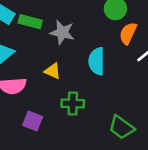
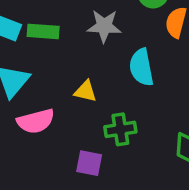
gray star: (62, 32) -> (104, 26), moved
purple square: (33, 121) -> (89, 163), moved

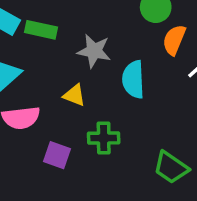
gray star: (104, 26) -> (94, 51), moved
purple square: (89, 163) -> (57, 155), moved

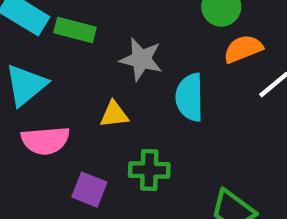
orange semicircle: (174, 40) -> (243, 49), turned 44
yellow triangle: (74, 95) -> (114, 114), turned -30

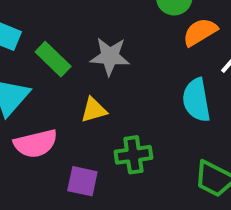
green rectangle: (75, 30) -> (53, 59), moved, turned 39
cyan semicircle: (190, 97) -> (196, 100), moved

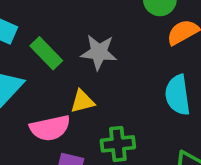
pink semicircle: (36, 144) -> (50, 128), moved

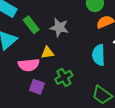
green cross: (118, 144) -> (64, 77), turned -30

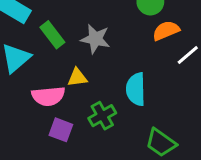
cyan semicircle: (99, 55) -> (136, 89), moved

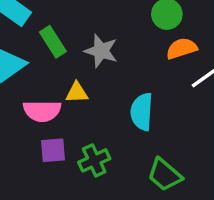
green cross: (102, 116) -> (94, 160), moved
purple square: (61, 130) -> (53, 150), turned -30

